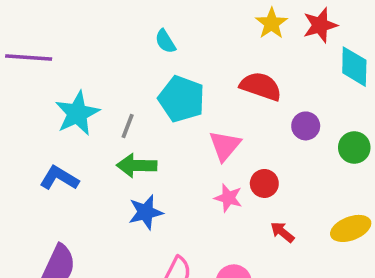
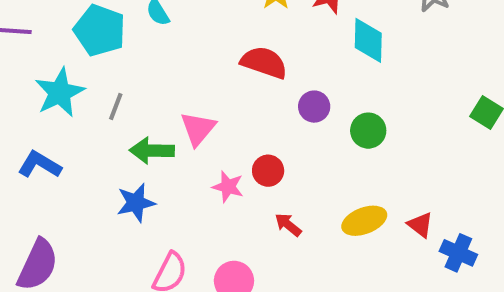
cyan pentagon: (182, 99) -> (100, 30), moved
pink triangle: (225, 146) -> (198, 129), moved
green arrow: (137, 165) -> (152, 151), moved

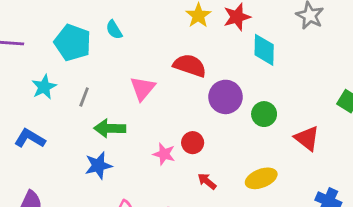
cyan star: (60, 93) -> (44, 87), size x0.7
purple circle: (314, 107) -> (225, 97), size x1.5
pink triangle: (198, 129) -> (143, 88), moved
red triangle: (420, 225) -> (307, 138), moved, size x1.4

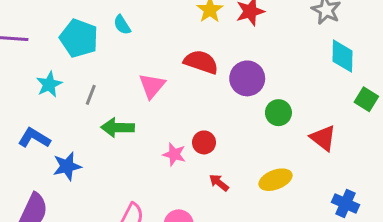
cyan diamond: (264, 50) -> (343, 56), moved
purple circle: (225, 97) -> (247, 78), moved
blue star: (98, 166) -> (67, 166), moved

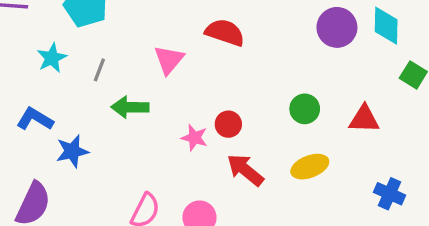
purple circle: (247, 78) -> (337, 27), moved
green circle: (278, 113) -> (305, 109), moved
red triangle: (323, 138) -> (364, 119), turned -36
red arrow: (219, 183) -> (245, 170), size x1.6

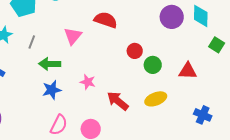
red circle: (228, 124) -> (135, 51), moved
blue star: (72, 151) -> (52, 90), moved

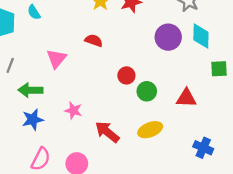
red semicircle: (106, 20) -> (94, 40), size x0.7
green square: (217, 45) -> (219, 69), turned -35

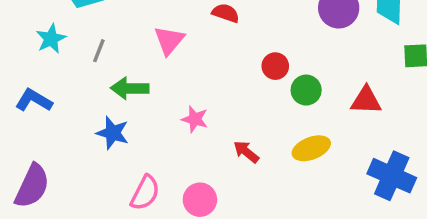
blue star: (33, 120) -> (113, 133), moved, turned 30
red arrow: (107, 132) -> (246, 152), size x0.7
blue cross: (203, 148) -> (392, 176), size x1.5

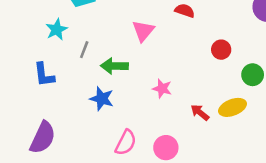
gray line: (99, 51) -> (84, 50), moved
green circle: (306, 90) -> (253, 75), moved
blue L-shape: (34, 100) -> (44, 75), turned -128
yellow ellipse: (311, 148) -> (232, 107), moved

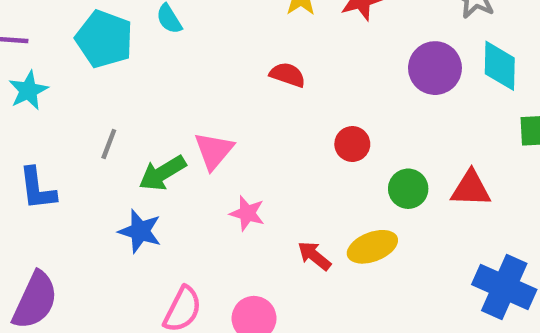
cyan star: (57, 30) -> (28, 90), moved
pink triangle: (143, 31) -> (214, 151), moved
green arrow: (114, 66) -> (162, 173), turned -32

